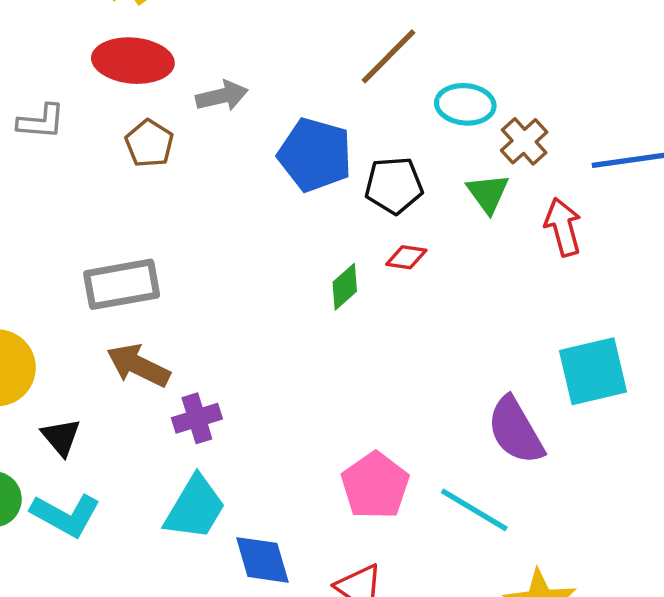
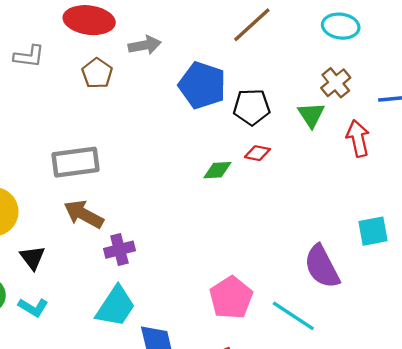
cyan ellipse: (465, 104) -> (341, 26), moved
green diamond: (345, 287) -> (217, 170), turned 36
cyan square: (593, 371) -> (373, 231), size x0.7
cyan L-shape: (66, 515) -> (33, 307), size x0.7

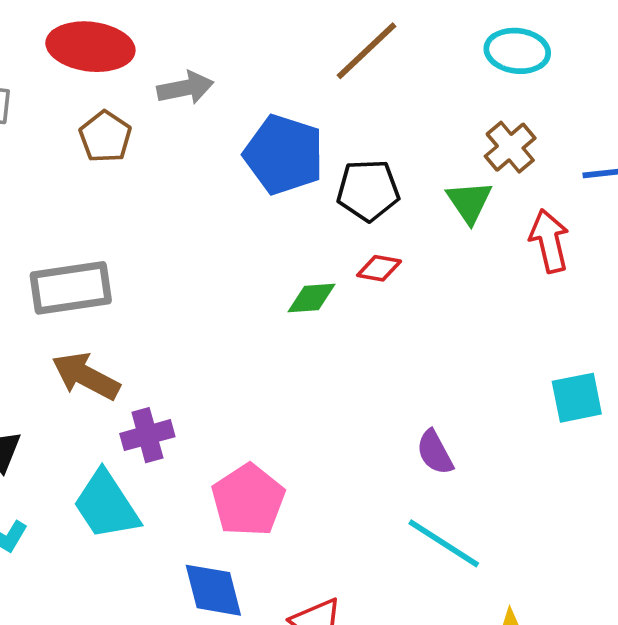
purple semicircle: (322, 267) -> (435, 452), moved, size x0.6
pink pentagon: (231, 298) -> (248, 500), moved
cyan trapezoid: (116, 306) -> (106, 505), moved, turned 114

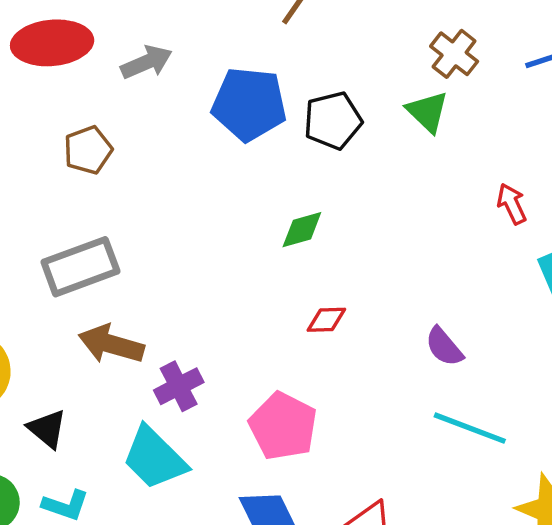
brown pentagon: (105, 137) -> (88, 150), moved, turned 30
red arrow: (549, 241) -> (512, 204), moved, size x0.7
red diamond: (379, 268) -> (326, 320), moved

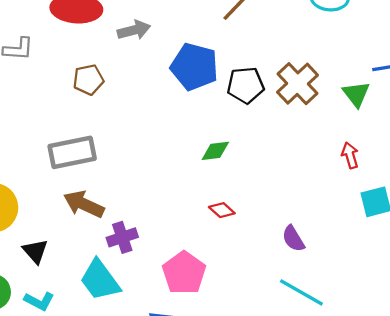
brown cross: (454, 54) -> (298, 84), moved, size x1.4
green triangle: (427, 112) -> (356, 94), moved
red diamond: (326, 320) -> (222, 210), turned 35

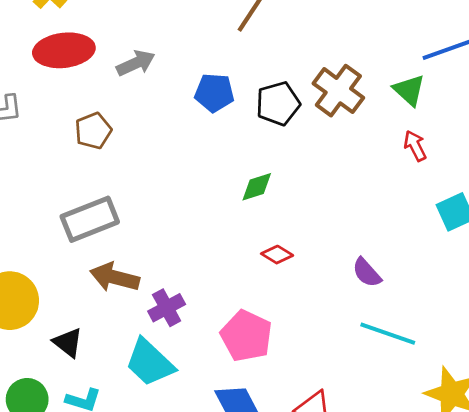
blue pentagon: (194, 67) -> (214, 93), size x0.7
red arrow: (350, 155) -> (415, 146), moved

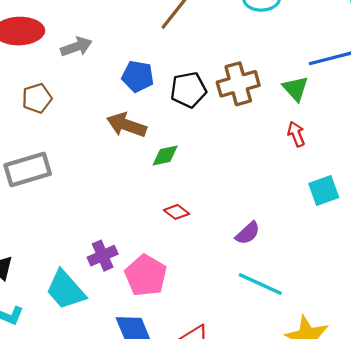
brown cross: (338, 91) -> (238, 84), turned 33
purple semicircle: (367, 273) -> (248, 233), turned -96
brown arrow: (115, 277) -> (126, 125), moved
purple cross: (167, 308) -> (103, 256), moved

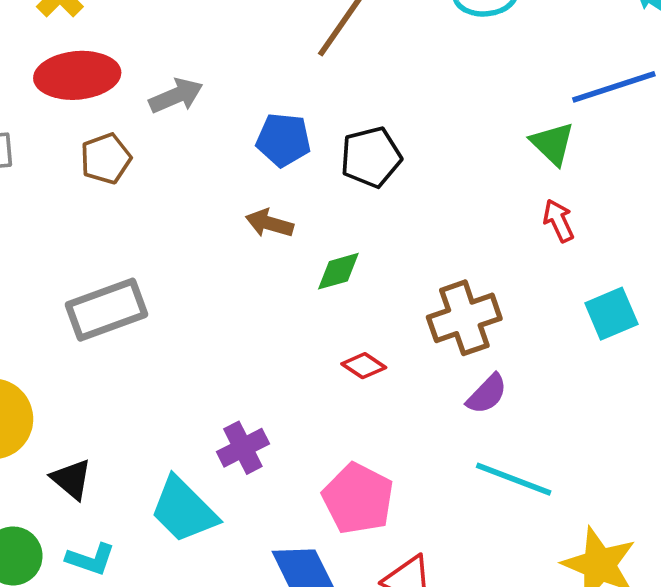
brown cross: (238, 84) -> (464, 318), moved
brown pentagon: (37, 98) -> (106, 159), moved
brown arrow: (126, 125) -> (269, 223), size x0.7
pink pentagon: (146, 275) -> (358, 499), moved

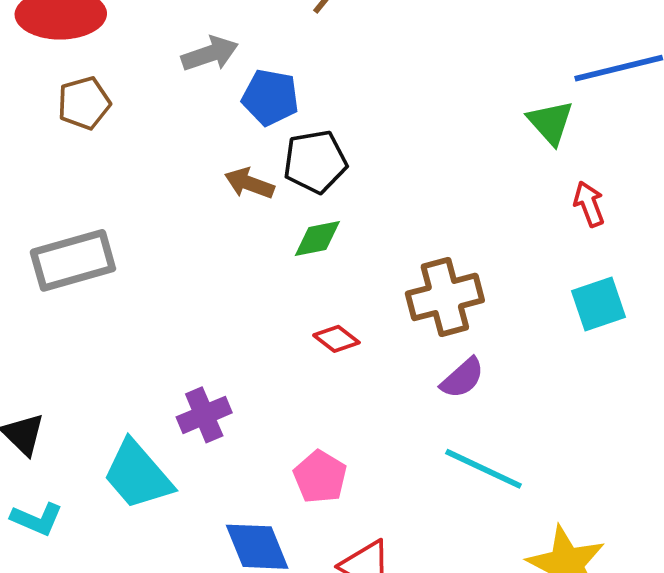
gray arrow: (176, 96) -> (210, 54), moved
black pentagon: (371, 157) -> (315, 162), moved
red arrow: (559, 221) -> (589, 204), moved
pink pentagon: (358, 499) -> (320, 477), size x0.7

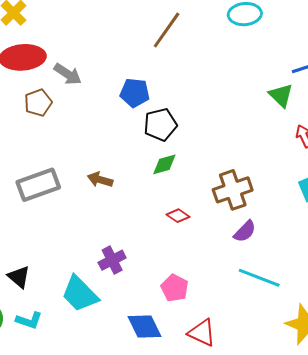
gray arrow: (210, 54) -> (68, 74), moved, turned 56
brown arrow: (249, 183) -> (100, 180), moved

